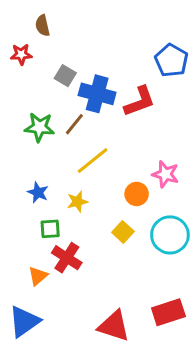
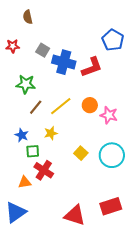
red star: (21, 54) -> (13, 46), moved
brown line: (74, 124) -> (36, 107), moved
blue star: (38, 192) -> (22, 135), moved
orange circle: (137, 194) -> (90, 105), moved
orange triangle: (38, 276) -> (25, 182), turned 32

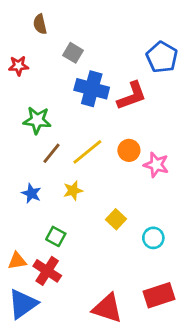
gray square: (43, 50) -> (73, 53), moved
green square: (33, 151) -> (56, 236), moved, turned 32
cyan circle: (112, 155) -> (153, 238), moved, size x0.6
red cross: (44, 170) -> (47, 271), moved
orange triangle: (25, 182) -> (17, 261), moved

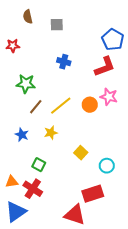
gray square: (73, 53) -> (57, 25), moved, turned -32
blue cross: (92, 89) -> (64, 62), size x0.6
red L-shape: (132, 96) -> (105, 67), moved
pink star: (156, 165) -> (109, 97), moved
red rectangle: (159, 295) -> (93, 194), moved

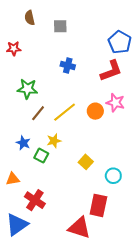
green square: (39, 165) -> (41, 156), moved
orange triangle: (12, 182) -> (13, 179), moved
red rectangle: (93, 194) -> (98, 205), turned -60

